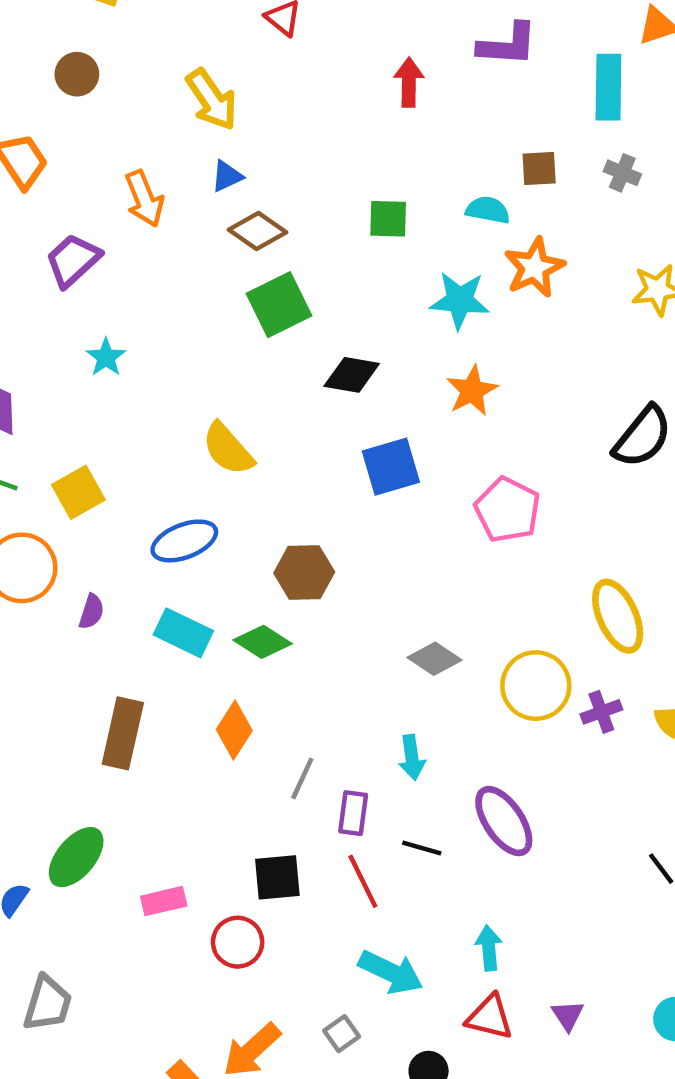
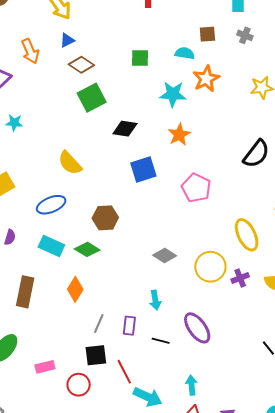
cyan star: (106, 357) -> (14, 123), turned -30
gray line: (302, 778) -> (99, 324), moved
red line: (363, 881) -> (124, 372), moved

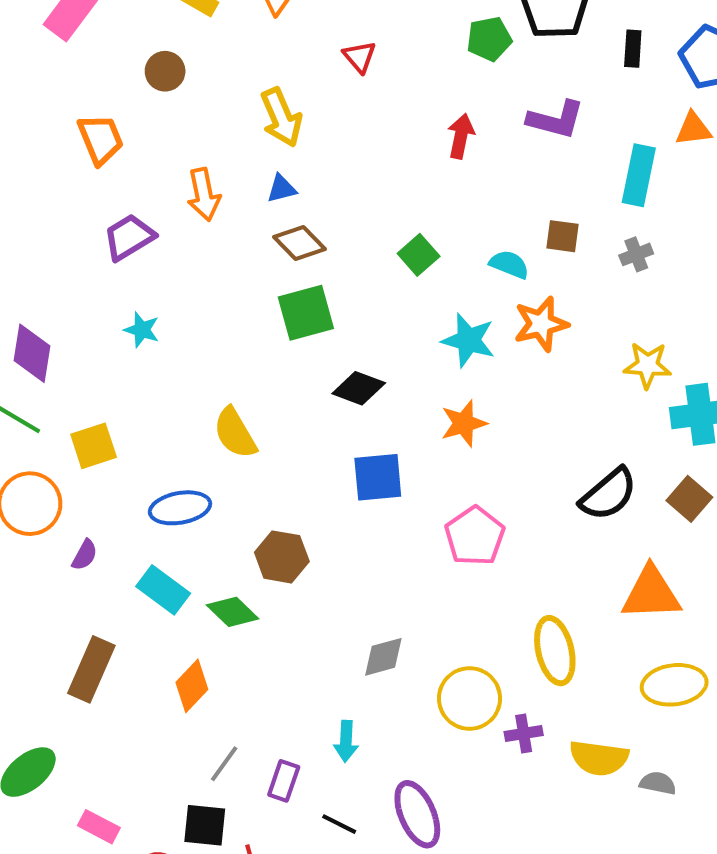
gray cross: (245, 35) -> (636, 254), turned 35
green square: (140, 58) -> (419, 255), turned 36
gray diamond: (165, 256) -> (383, 657), turned -60
pink rectangle: (45, 367) -> (99, 827), turned 30

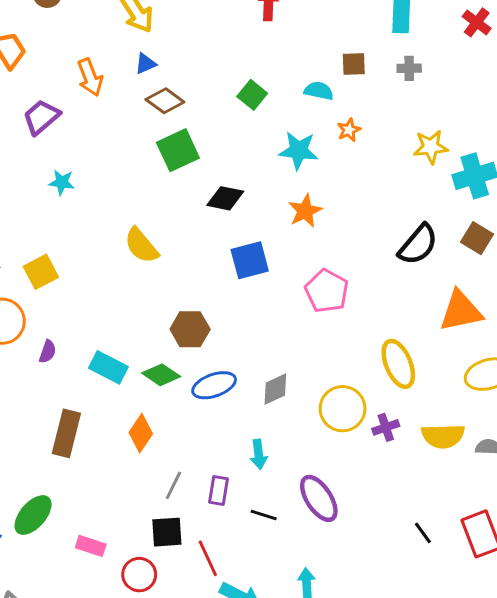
gray cross: (636, 254) -> (409, 68), turned 30
orange star: (541, 324) -> (349, 130), size x0.6
blue ellipse: (180, 508) -> (214, 385), moved

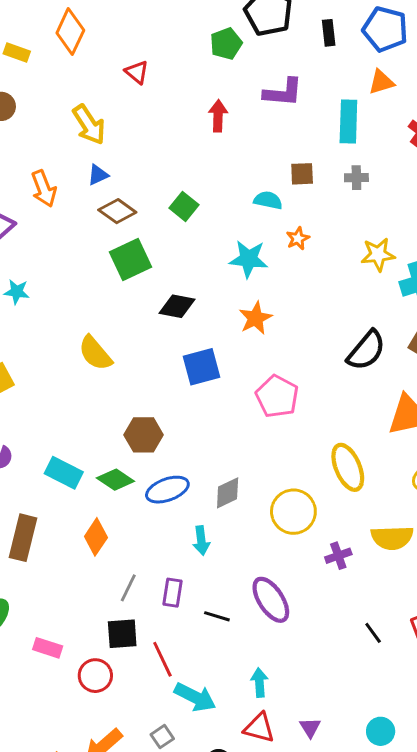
green square: (252, 95) -> (184, 206), moved
purple cross: (386, 427) -> (338, 556), moved
cyan arrow: (259, 454) -> (201, 540), moved

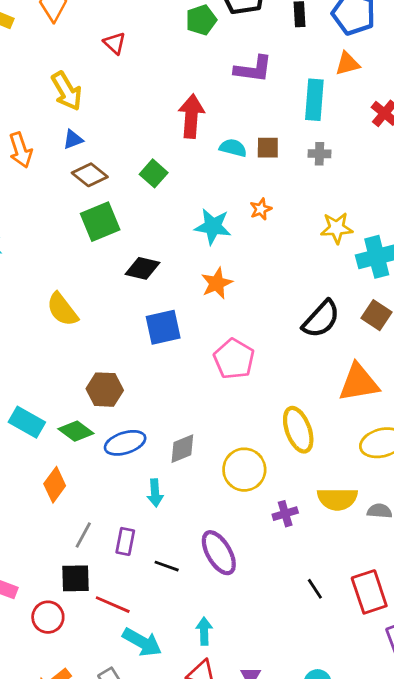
red arrow: (218, 116) -> (191, 116), moved, size x1.4
cyan semicircle: (268, 200) -> (233, 148), moved
red line: (162, 659) -> (113, 605), turned -44

